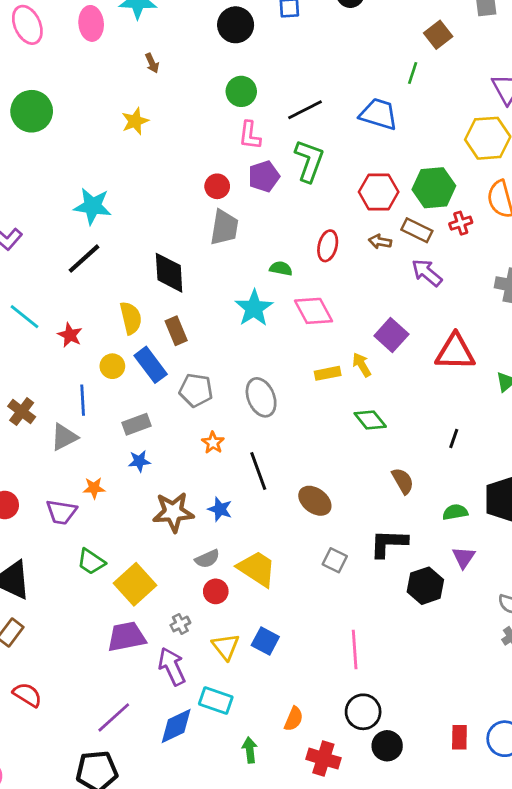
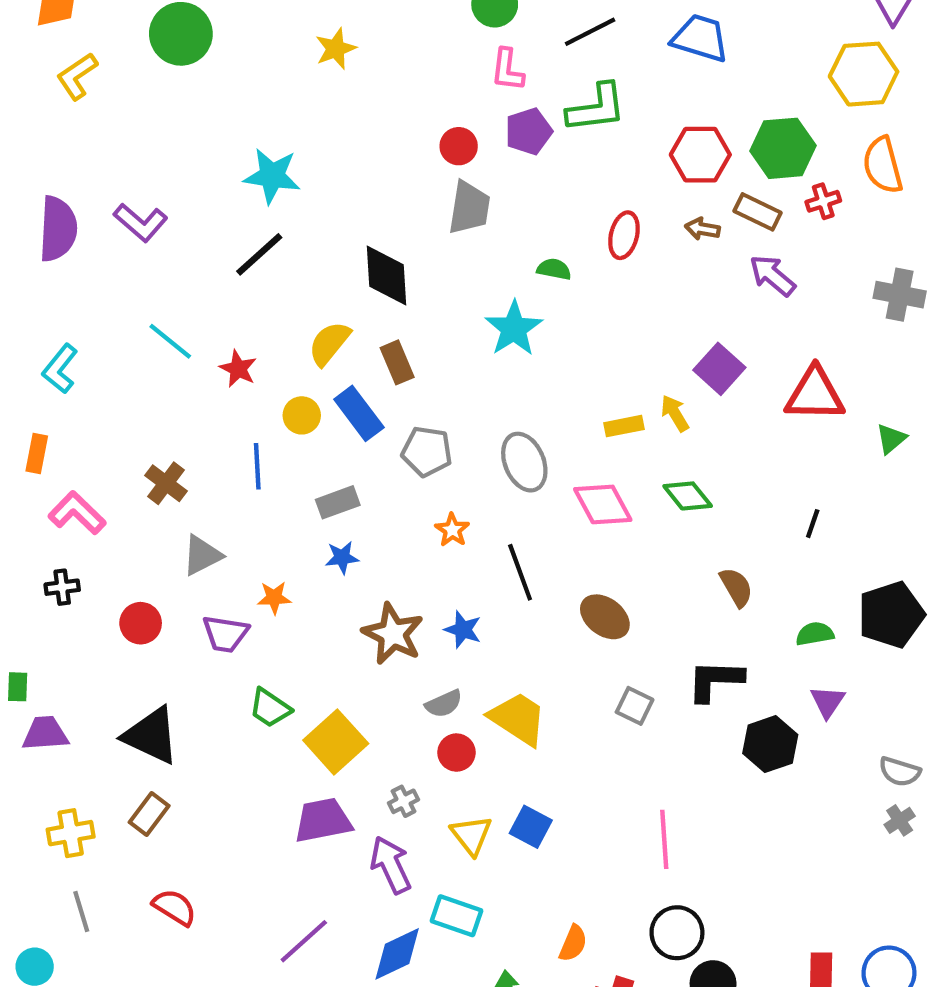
green L-shape: (309, 161) -> (596, 108), turned 63
pink diamond: (313, 311) -> (603, 504), moved
yellow semicircle: (131, 318) -> (329, 343), turned -128
gray triangle: (64, 437) -> (202, 555), moved
brown star: (173, 512) -> (393, 634), turned 30

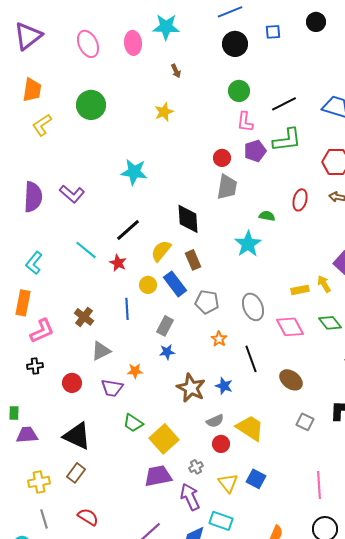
black line: (259, 254) -> (128, 230), moved
orange rectangle: (37, 454) -> (23, 303), size x1.4
gray rectangle: (338, 502) -> (165, 326), turned -42
pink L-shape: (77, 513) -> (42, 331), turned 112

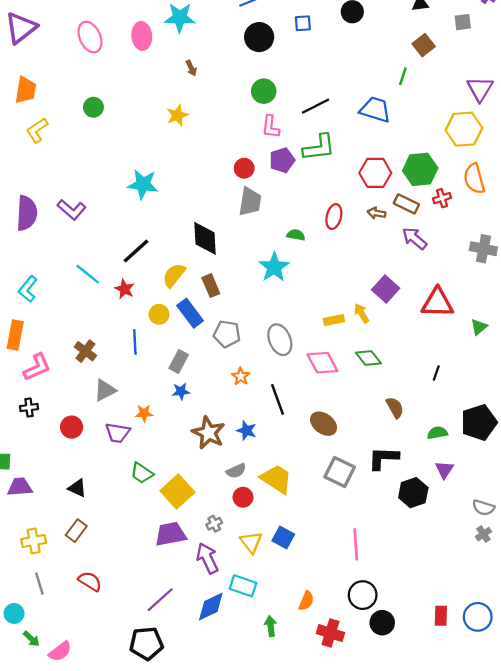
green circle: (91, 105) -> (93, 107), size x0.6
gray square: (305, 422) -> (340, 472), size x1.5
black triangle: (77, 436) -> (77, 488), size x0.6

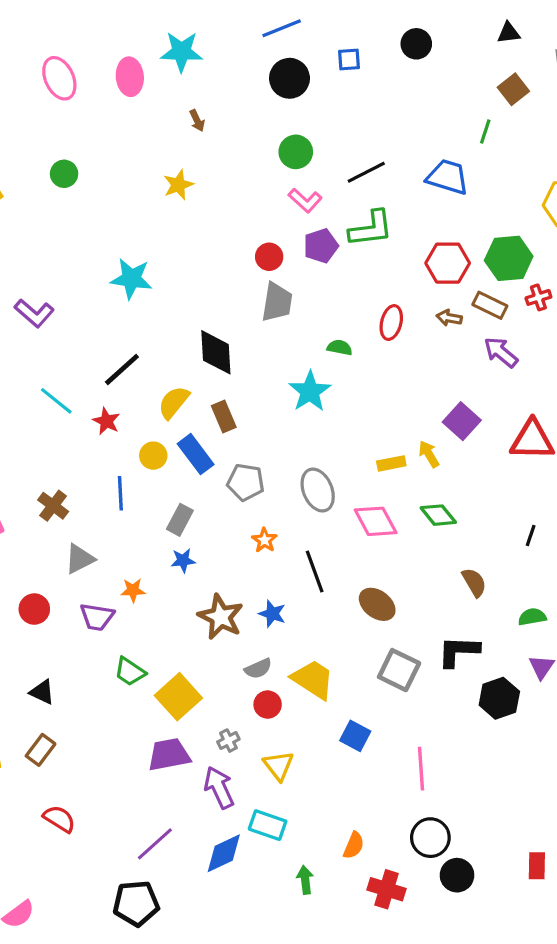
pink L-shape: (271, 127) -> (305, 200), turned -55
blue square: (283, 538) -> (355, 736), moved

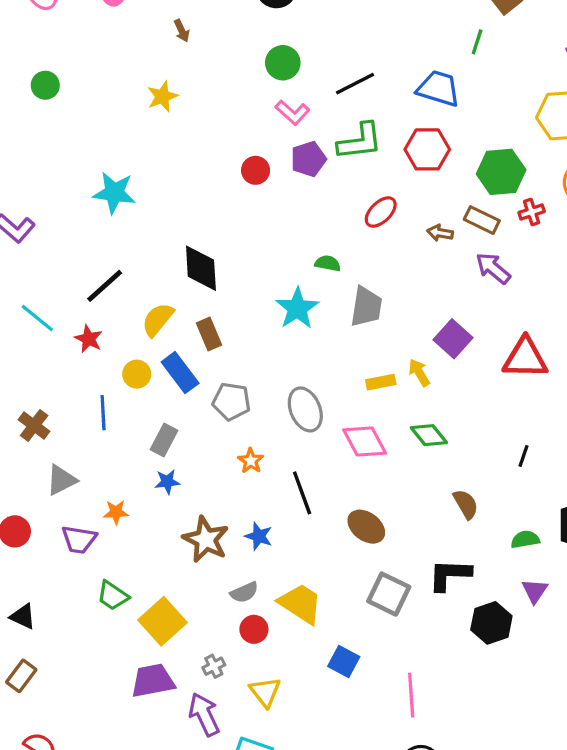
red hexagon: (448, 263) -> (427, 149), moved
gray trapezoid: (277, 302) -> (366, 307), moved
red ellipse: (391, 323) -> (381, 212), moved, turned 32

